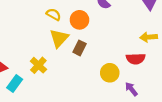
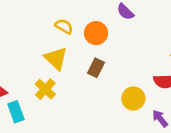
yellow triangle: (59, 38) -> (56, 58), moved, turned -30
cyan rectangle: (15, 84) -> (16, 112), turned -56

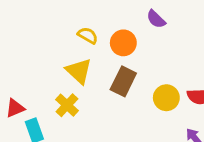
brown rectangle: (96, 68) -> (123, 81), size x1.4
yellow circle: (133, 98) -> (166, 98), moved

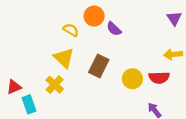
purple semicircle: (156, 19) -> (114, 29), moved
orange circle: (123, 43) -> (94, 16), moved

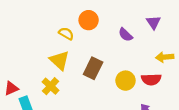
purple triangle: (174, 18) -> (153, 22), moved
purple semicircle: (114, 29) -> (125, 35), moved

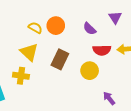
orange circle: (89, 20) -> (56, 26), moved
red semicircle: (151, 79) -> (102, 50), moved
yellow cross: (51, 86) -> (21, 76), turned -35

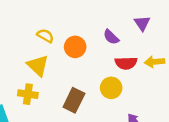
orange circle: (56, 26) -> (75, 47), moved
brown rectangle: (60, 59) -> (74, 100), moved

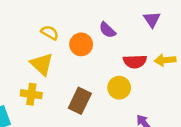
purple semicircle: (111, 37) -> (107, 30), moved

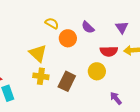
purple triangle: (152, 19) -> (122, 27), moved
yellow semicircle: (50, 33) -> (52, 23), moved
yellow cross: (31, 94) -> (41, 76), moved

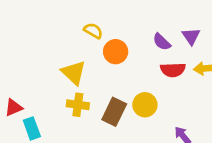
purple semicircle: (88, 27) -> (162, 42), moved
yellow circle: (97, 71) -> (145, 105), moved

